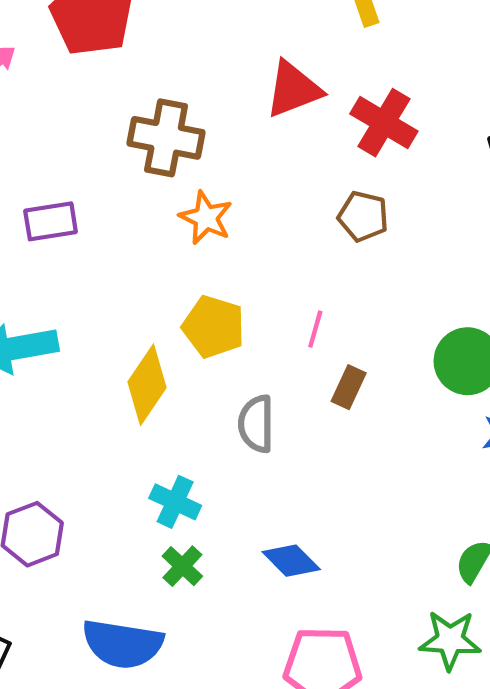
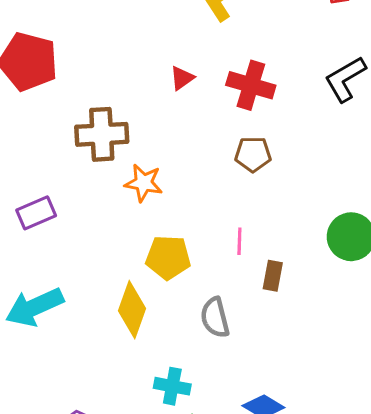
red triangle: (293, 89) -> (182, 78), size x0.6

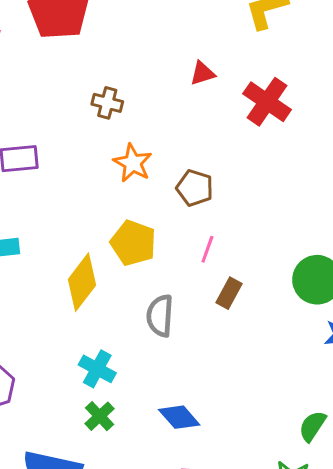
brown cross: (102, 134) -> (107, 103), size x0.6
brown pentagon: (253, 154) -> (195, 188), moved

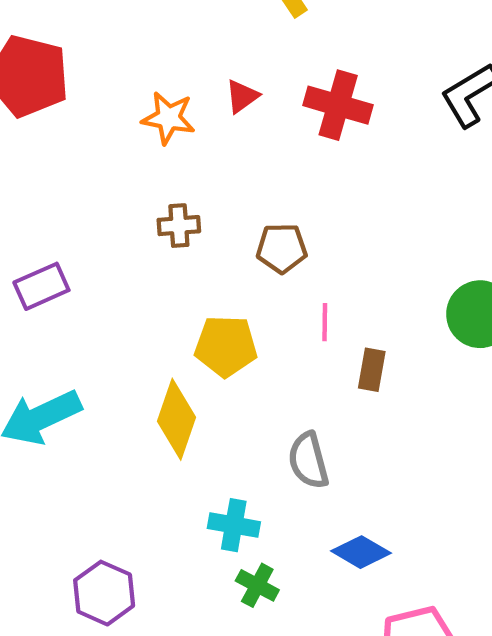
brown cross: (107, 103) -> (179, 226), moved
orange star: (133, 163) -> (168, 118), moved
gray semicircle: (160, 316) -> (308, 460), moved

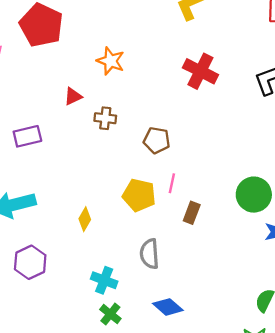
red triangle: (242, 96) -> (73, 96), moved
yellow pentagon: (226, 346) -> (139, 195), moved
yellow diamond: (177, 419) -> (85, 219), size x0.6
purple hexagon: (104, 593) -> (30, 262), moved

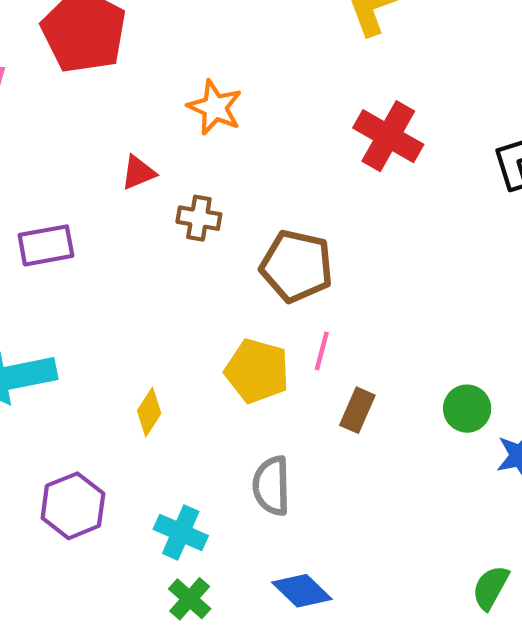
brown pentagon: (157, 140) -> (297, 266), size x1.4
green circle: (254, 195) -> (467, 409), moved, size x0.7
purple hexagon: (30, 262) -> (73, 506), moved

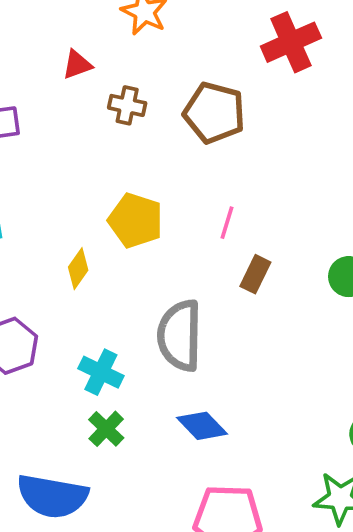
red cross: (388, 136) -> (291, 42), turned 34
brown pentagon: (297, 266) -> (214, 113), moved
yellow pentagon: (257, 371) -> (136, 220), moved
gray semicircle: (271, 486) -> (180, 335), size x1.4

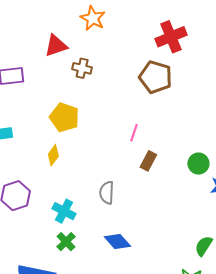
red triangle: (77, 65) -> (56, 46), size x1.4
brown pentagon: (214, 113) -> (156, 77), moved
yellow pentagon: (136, 220) -> (64, 117), moved
gray semicircle: (180, 335) -> (107, 193), size x0.6

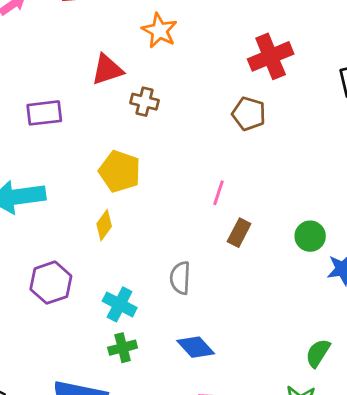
brown pentagon: (156, 77) -> (249, 114), size x0.7
green cross: (66, 242) -> (123, 348), turned 30

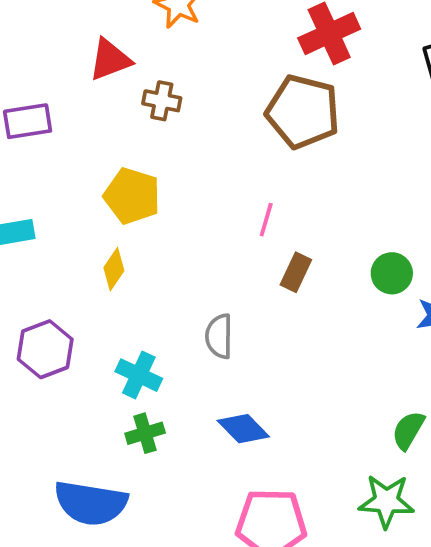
brown pentagon: (249, 114) -> (303, 112), size x1.6

